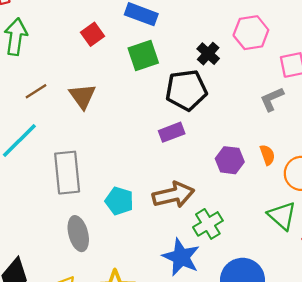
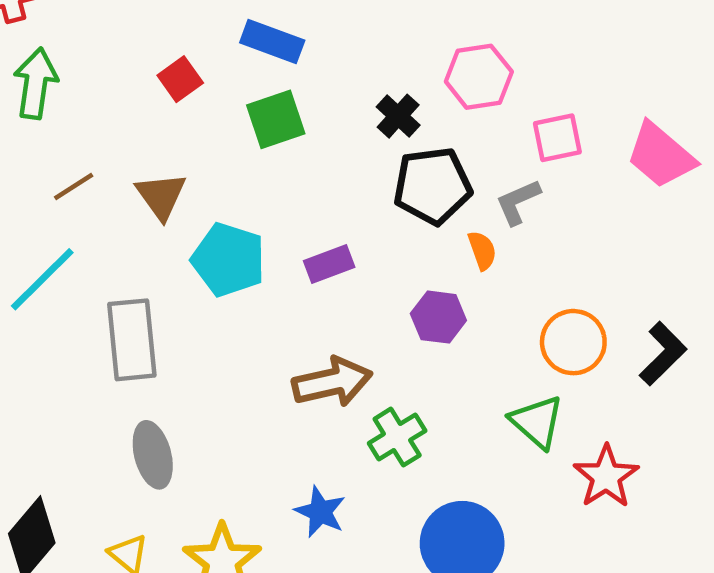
black pentagon: (186, 90) -> (432, 186), moved
orange semicircle: (267, 155) -> (482, 250), moved
cyan pentagon: (119, 201) -> (229, 260), moved, size x1.4
blue star: (181, 257) -> (320, 512), moved, size x0.7

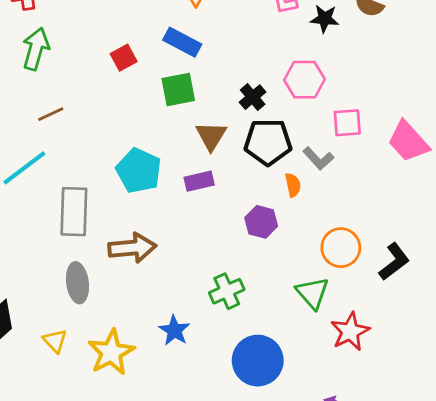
brown triangle: (161, 196) -> (211, 136), moved
gray L-shape: (518, 202) -> (318, 158), turned -116
brown arrow: (332, 382) -> (132, 248), moved

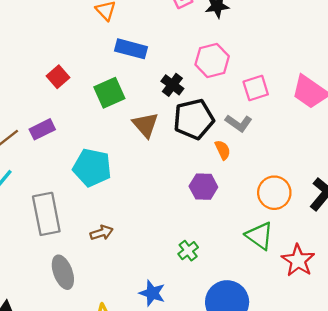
blue rectangle: (182, 42) -> (131, 49), moved
purple rectangle: (199, 181) -> (42, 129), moved
brown arrow: (132, 248) -> (102, 233), size x0.6
green cross: (227, 291) -> (188, 251), size x0.7

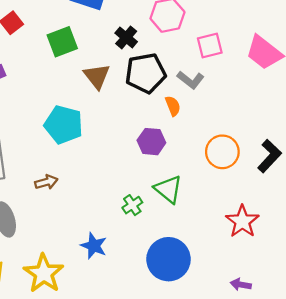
cyan pentagon: (92, 168) -> (64, 125), moved
green triangle: (260, 236) -> (168, 189), moved

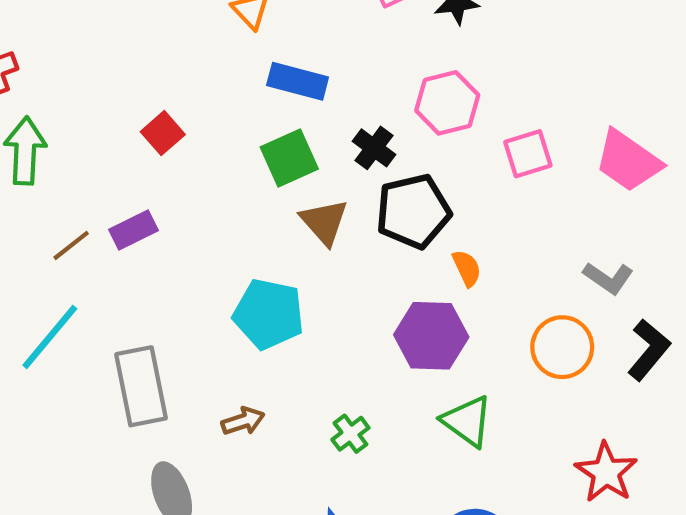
green square: (62, 42) -> (289, 158), moved
gray L-shape: (190, 80) -> (608, 278), moved
purple hexagon: (151, 142) -> (431, 336), size x1.4
green cross: (132, 205) -> (350, 434), moved

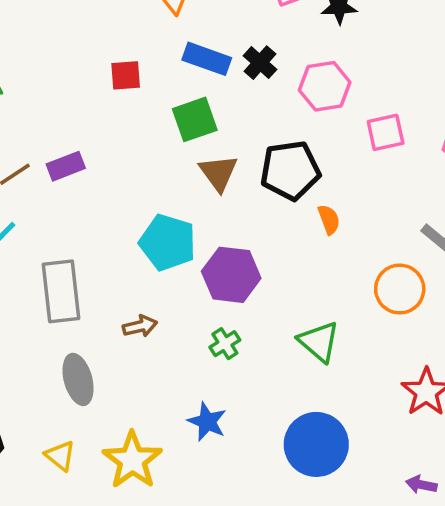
red square: (163, 133) -> (126, 75), moved, turned 32
black cross: (374, 148) -> (260, 63), moved
purple hexagon: (431, 336) -> (231, 275), moved

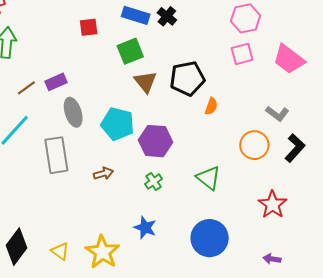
pink hexagon: (325, 86) -> (246, 18), moved
orange semicircle: (329, 219) -> (211, 106), turned 42
gray ellipse: (78, 379) -> (73, 112), moved

